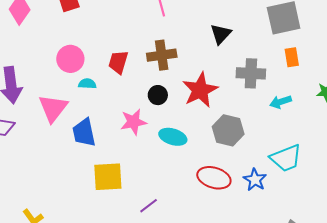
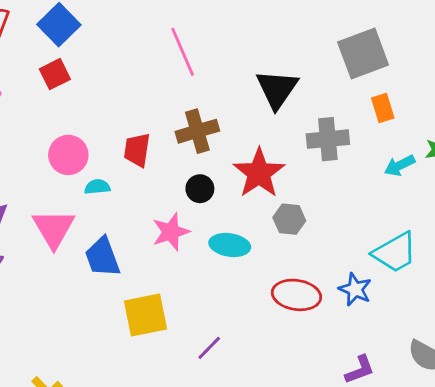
black triangle: (221, 34) -> (277, 89), size x1.4
cyan arrow: (281, 102) -> (400, 165), moved
gray hexagon: (228, 130) -> (289, 219), moved, size x0.7

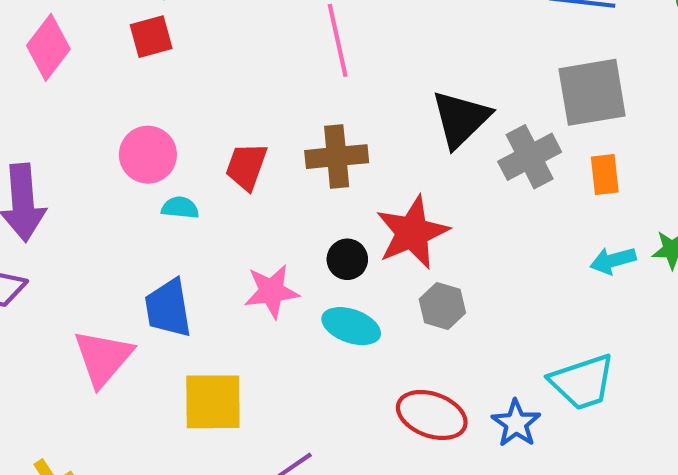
gray cross: (328, 139) -> (530, 157), moved, turned -33
black circle: (200, 189) -> (347, 259), moved
pink triangle: (54, 228) -> (103, 358), moved

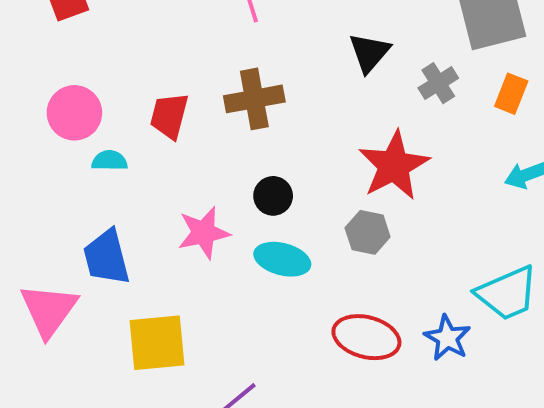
black triangle: (461, 119) -> (369, 53), size x0.7
gray cross: (530, 157) -> (438, 83), size x0.7
orange rectangle: (605, 175) -> (511, 94), turned 33
red star: (412, 232) -> (394, 166), moved

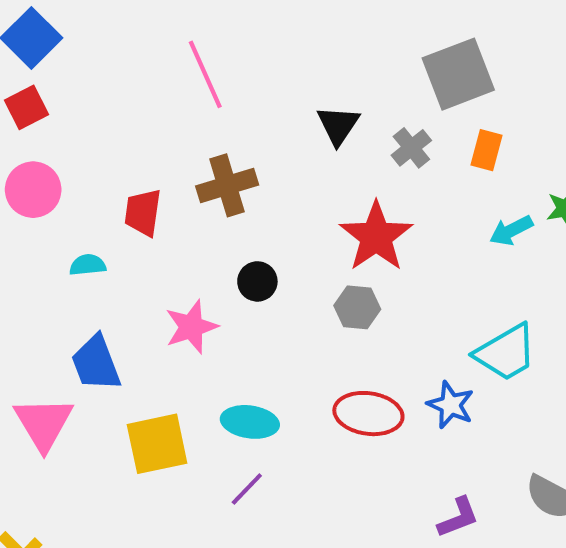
pink circle: (74, 113) -> (33, 190), moved
cyan ellipse: (282, 259) -> (250, 422), moved

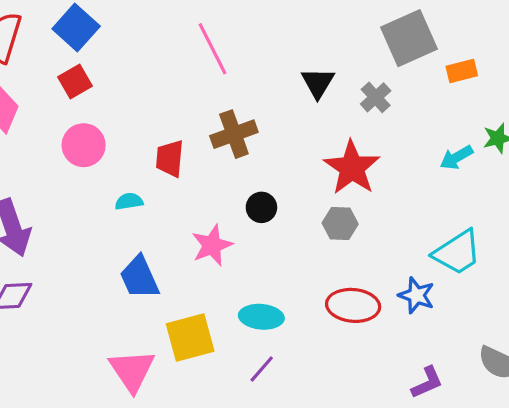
orange rectangle: (487, 150) -> (462, 71), moved, turned 64
pink triangle: (44, 423) -> (132, 371), moved

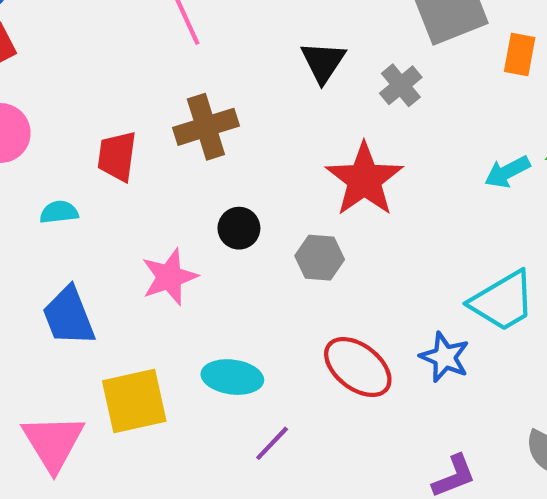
orange rectangle: (462, 71) -> (520, 55), turned -68
gray hexagon: (340, 223) -> (320, 258), moved
red ellipse: (353, 305) -> (358, 367), turned 30
purple line: (262, 369) -> (272, 443), moved

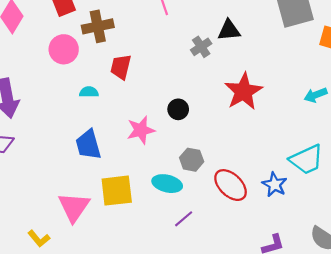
black triangle: (323, 62) -> (229, 30), turned 45
gray cross: (401, 85) -> (201, 47), moved
brown cross: (206, 127) -> (98, 26), moved
gray hexagon: (320, 258) -> (192, 160), moved

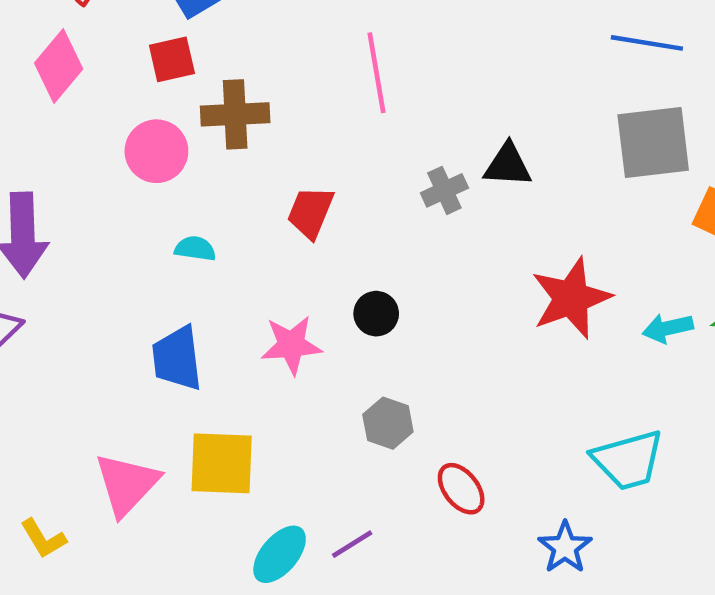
red trapezoid: (121, 67) -> (310, 212), moved
red star: (244, 91) -> (571, 298), moved
cyan ellipse: (167, 184) -> (280, 554), moved, turned -72
red ellipse: (231, 185) -> (461, 489), size x0.7
blue star: (275, 185) -> (565, 547), moved

